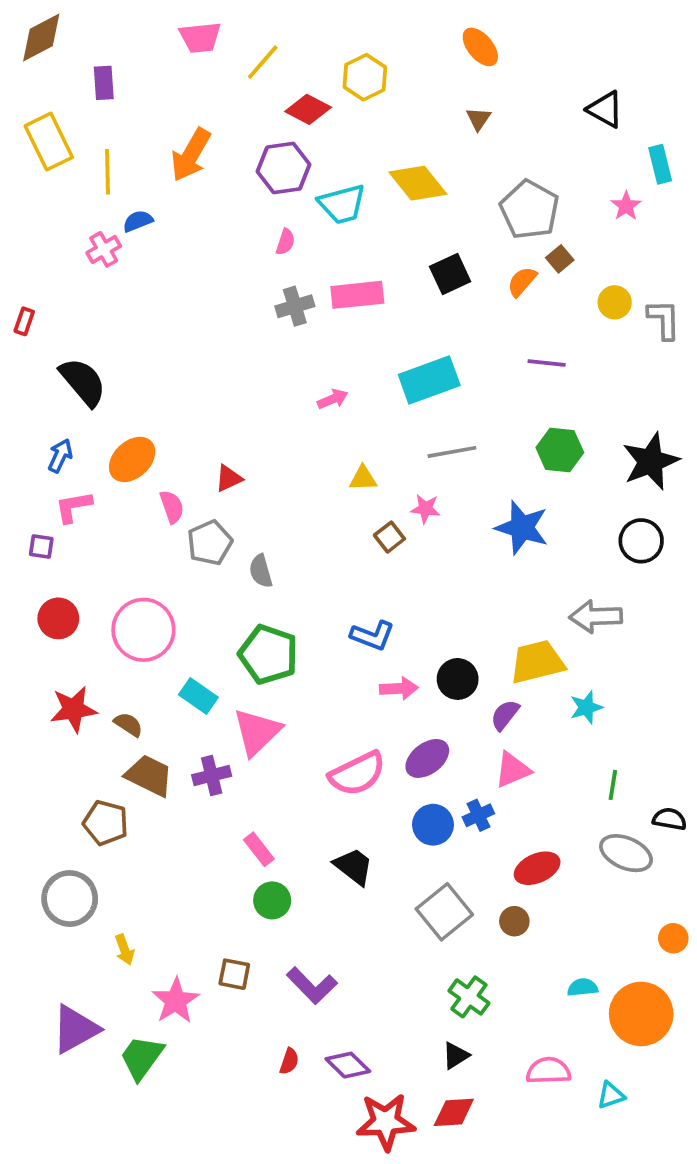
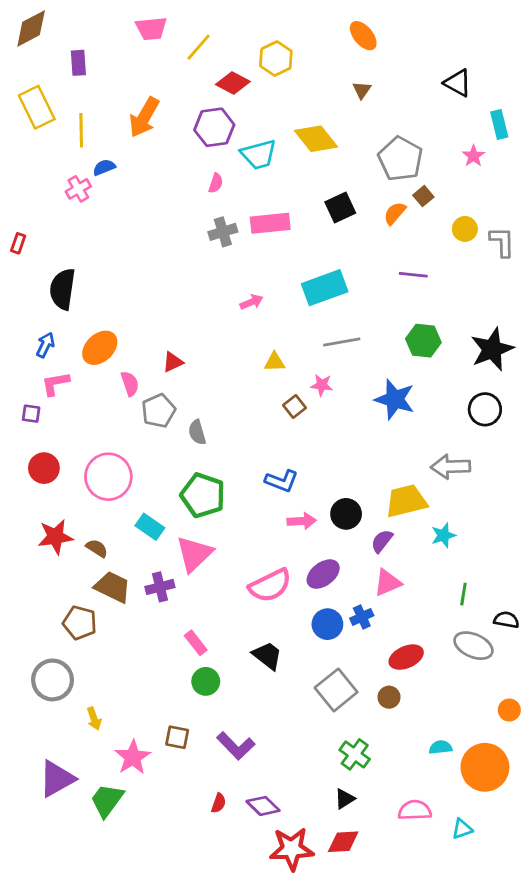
black semicircle: (83, 382) -> (63, 289), turned -132

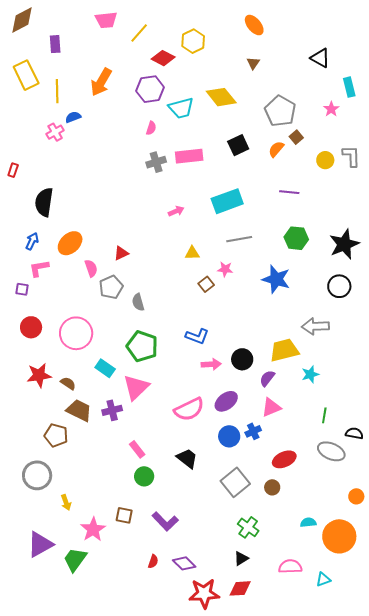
gray L-shape: (502, 242) -> (351, 156), moved

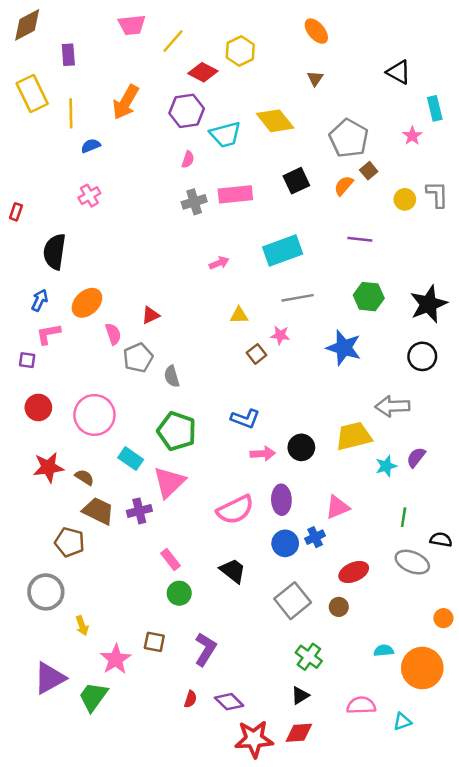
pink cross: (55, 132) -> (89, 196), moved
purple semicircle: (267, 378) -> (416, 457), moved
purple ellipse: (226, 401) -> (281, 500), turned -55
purple L-shape: (165, 521) -> (205, 649), turned -104

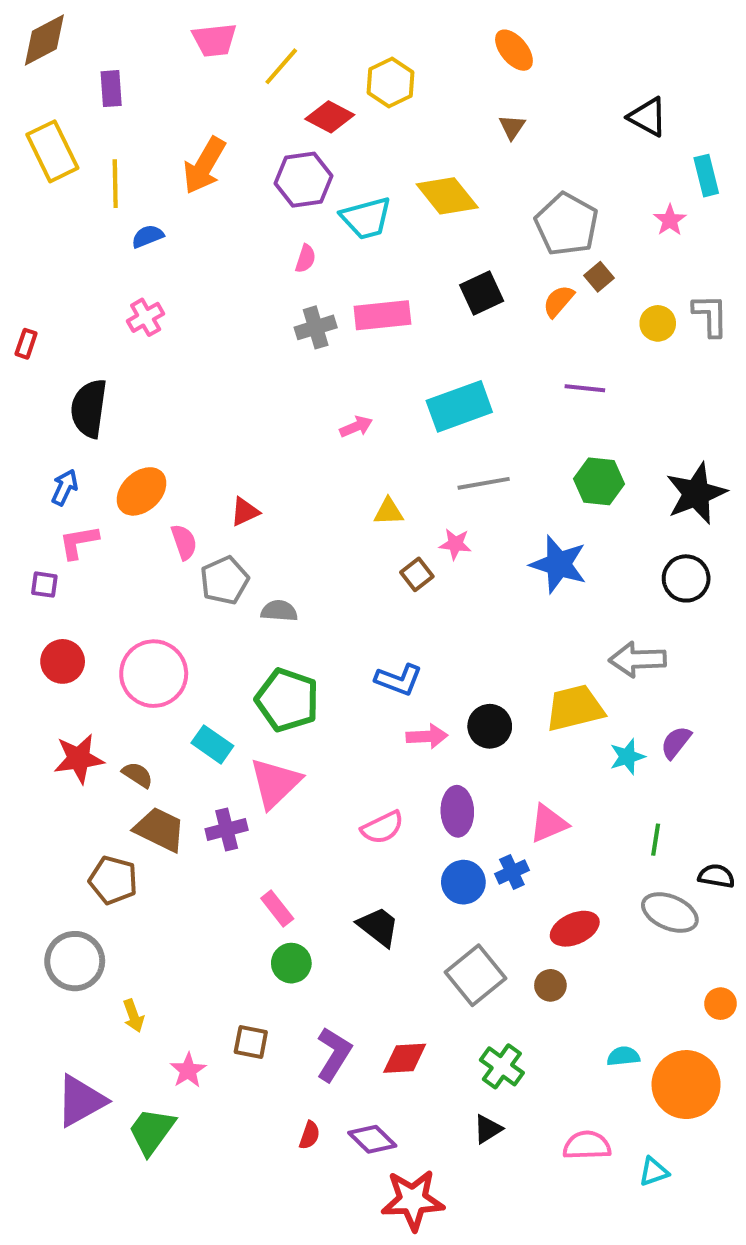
gray semicircle: (172, 376) -> (279, 611), turned 110
pink semicircle: (235, 510) -> (382, 827), size x0.7
pink star: (116, 659) -> (188, 1070), size x0.7
red diamond: (299, 733) -> (405, 1058), moved

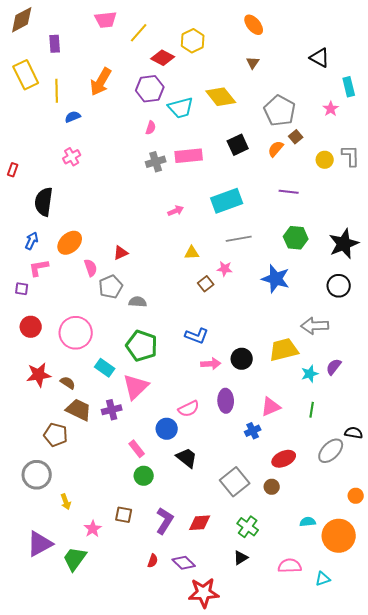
green line: (656, 840) -> (312, 410), moved
blue circle: (463, 882) -> (167, 429), moved
gray ellipse: (670, 912) -> (331, 451), turned -68

